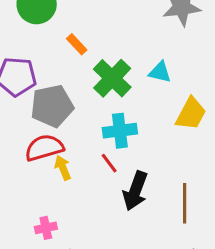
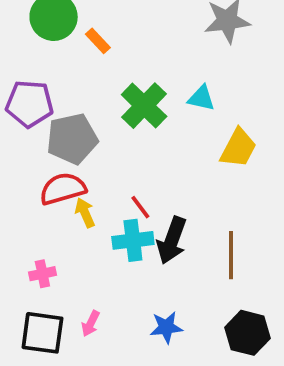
orange rectangle: (77, 44) -> (98, 41), moved
cyan cross: (120, 131) -> (133, 240), moved
pink cross: (46, 228) -> (42, 274), moved

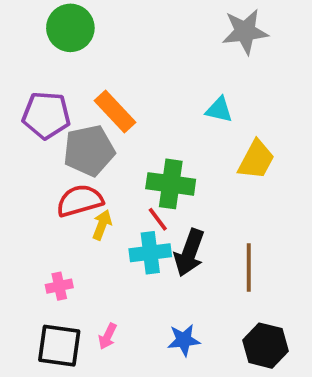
orange rectangle: (98, 41) -> (115, 111), moved, size x1.6
green cross: (144, 106) -> (171, 184), moved, turned -36
yellow arrow: (85, 213) -> (102, 225), turned 44

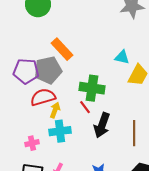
cyan triangle: (219, 110) -> (122, 57), moved
purple pentagon: (46, 115) -> (26, 71), moved
cyan cross: (150, 253) -> (60, 131), moved

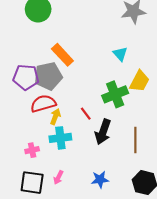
cyan triangle: (122, 57) -> (120, 54), moved, turned 35
green cross: (92, 88) -> (115, 94), moved, turned -30

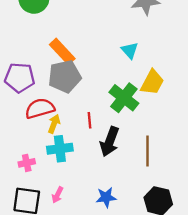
gray pentagon: (48, 76) -> (65, 76), moved
green cross: (115, 94) -> (124, 98), turned -30
red line: (86, 114) -> (89, 120), turned 32

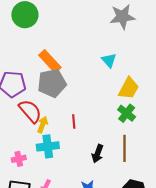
green cross: (124, 98) -> (127, 113), moved, size x0.7
red semicircle: (40, 108) -> (30, 111), turned 65
black arrow: (110, 142) -> (98, 154), moved, size x0.7

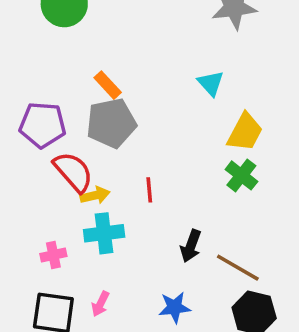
orange rectangle: (50, 61) -> (108, 85), size x0.7
yellow arrow: (43, 125) -> (95, 195), turned 56
brown line: (125, 148) -> (238, 268), moved, turned -60

